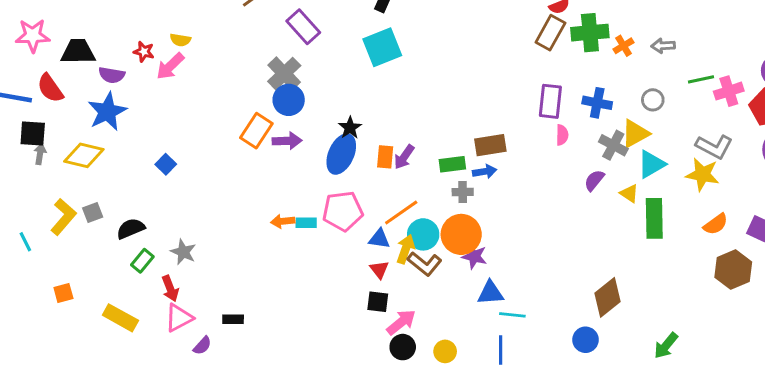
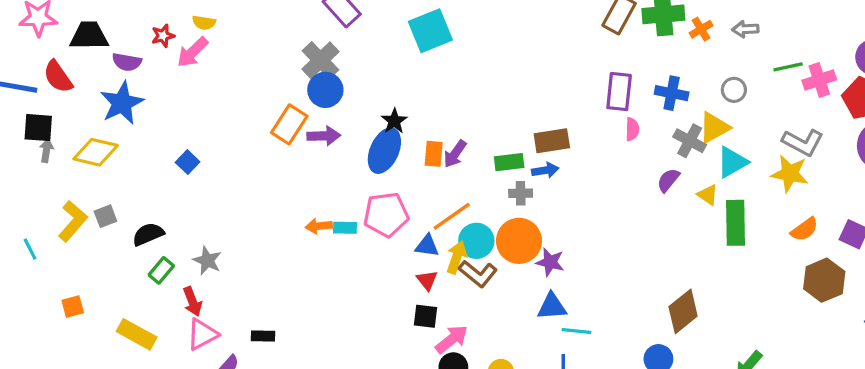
red star: (144, 52) -> (163, 36), turned -30
purple star: (474, 256) -> (550, 262), moved

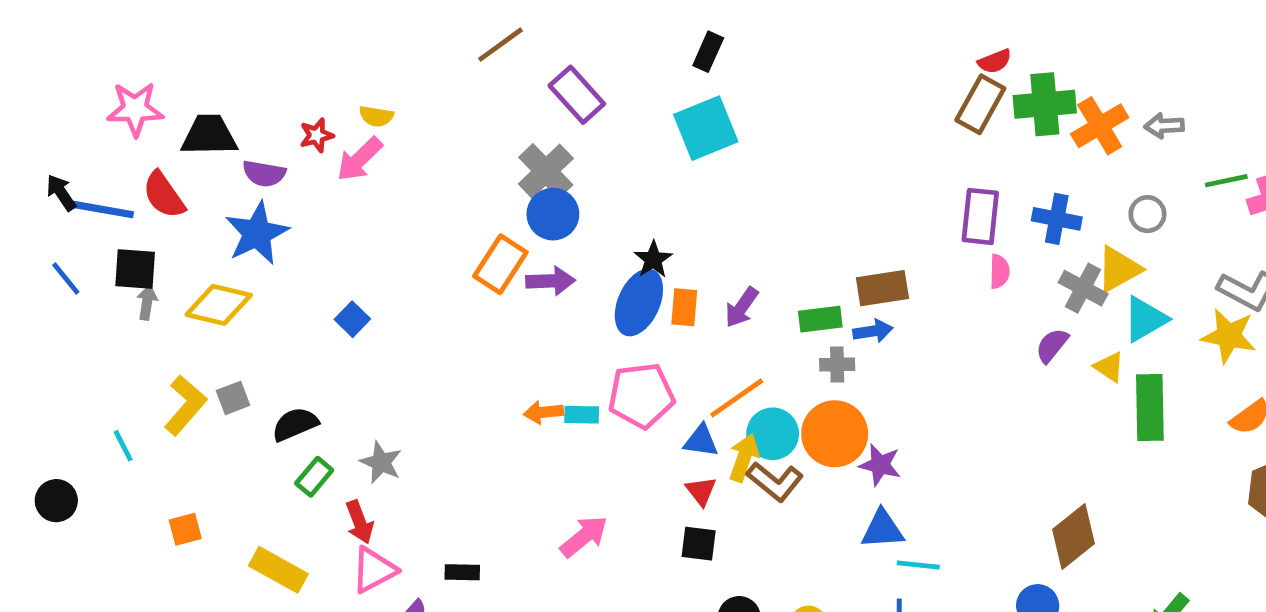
orange cross: (701, 29) -> (1100, 126), size x1.6
orange rectangle: (434, 154) -> (684, 307), moved
pink arrow: (452, 339) -> (584, 536), moved

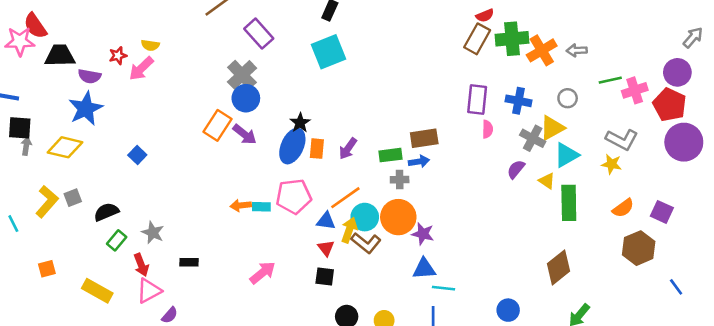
red semicircle: (164, 195) -> (35, 26), moved
purple arrow: (551, 281) -> (245, 134), turned 40
yellow star: (1229, 336) -> (611, 164), size x0.7
brown diamond: (1073, 536) -> (559, 267), moved
black rectangle: (462, 572) -> (189, 262), moved

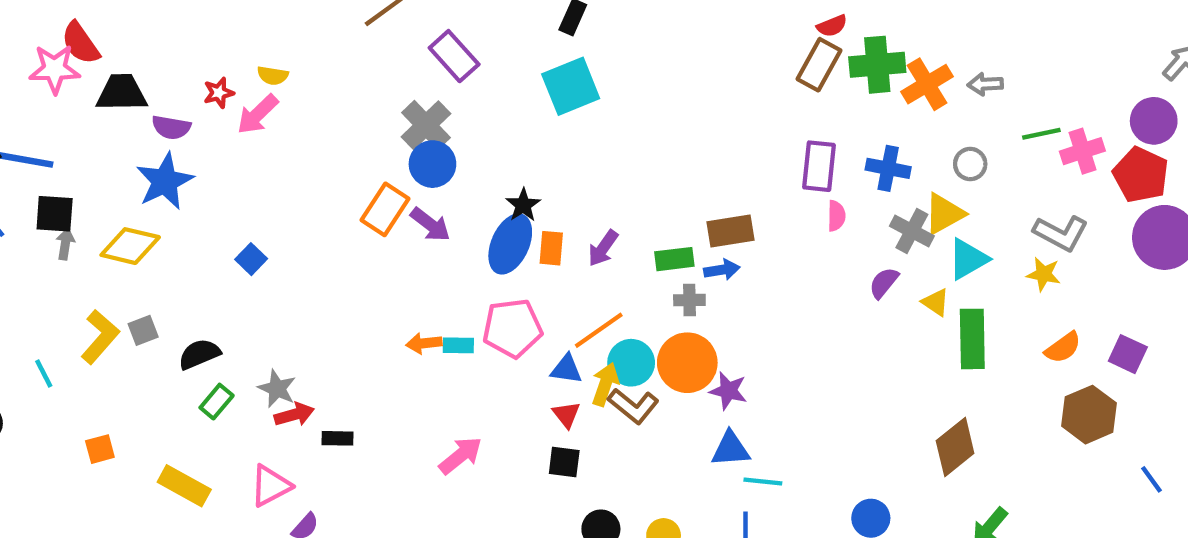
red arrow: (141, 265) -> (294, 415), moved, turned -85

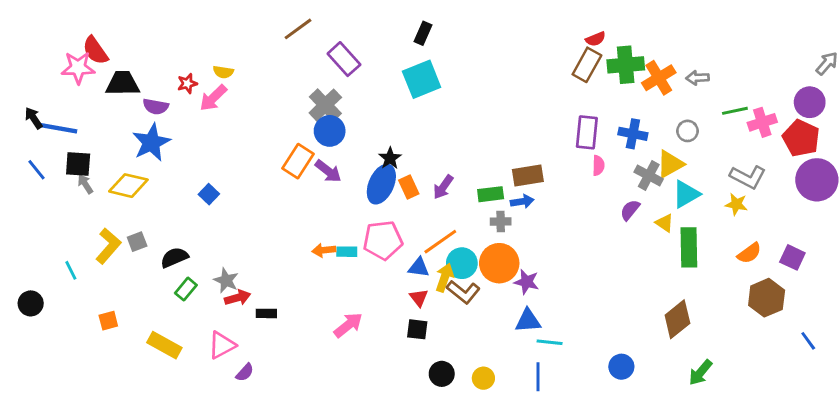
gray arrow: (65, 244) -> (85, 184), turned -42
orange rectangle: (551, 248) -> (409, 187), turned -30

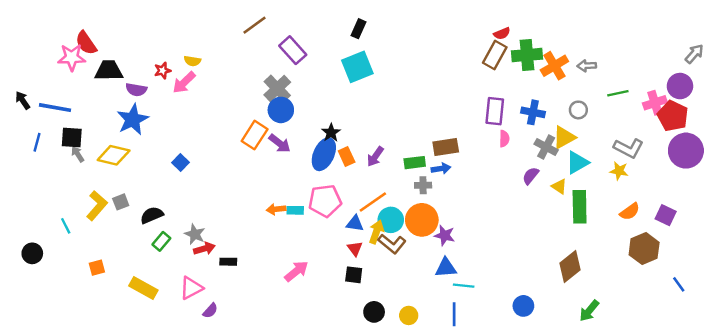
black arrow: (34, 118) -> (23, 100), moved
pink cross: (762, 122) -> (655, 103), moved
blue line: (36, 170) -> (37, 142), turned 54

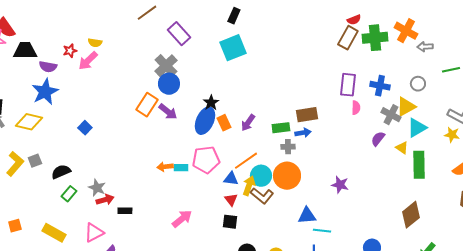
orange cross: (554, 66) -> (406, 31), moved, turned -30
purple star: (445, 235) -> (340, 185), moved
orange square: (97, 268) -> (15, 226), moved

